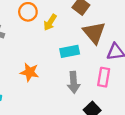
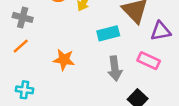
pink rectangle: (104, 77) -> (149, 61), turned -72

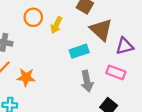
orange star: (64, 60) -> (26, 77), moved

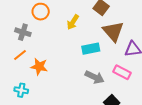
orange circle: (33, 17) -> (41, 12), moved
gray arrow: (87, 81) -> (95, 77), turned -60

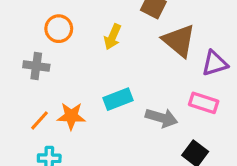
cyan rectangle: (91, 49) -> (118, 99), moved
orange line: (20, 55) -> (39, 120), moved

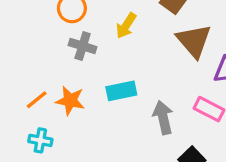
gray cross: (36, 66) -> (83, 46), moved
gray arrow: (161, 118) -> (163, 117), turned -128

